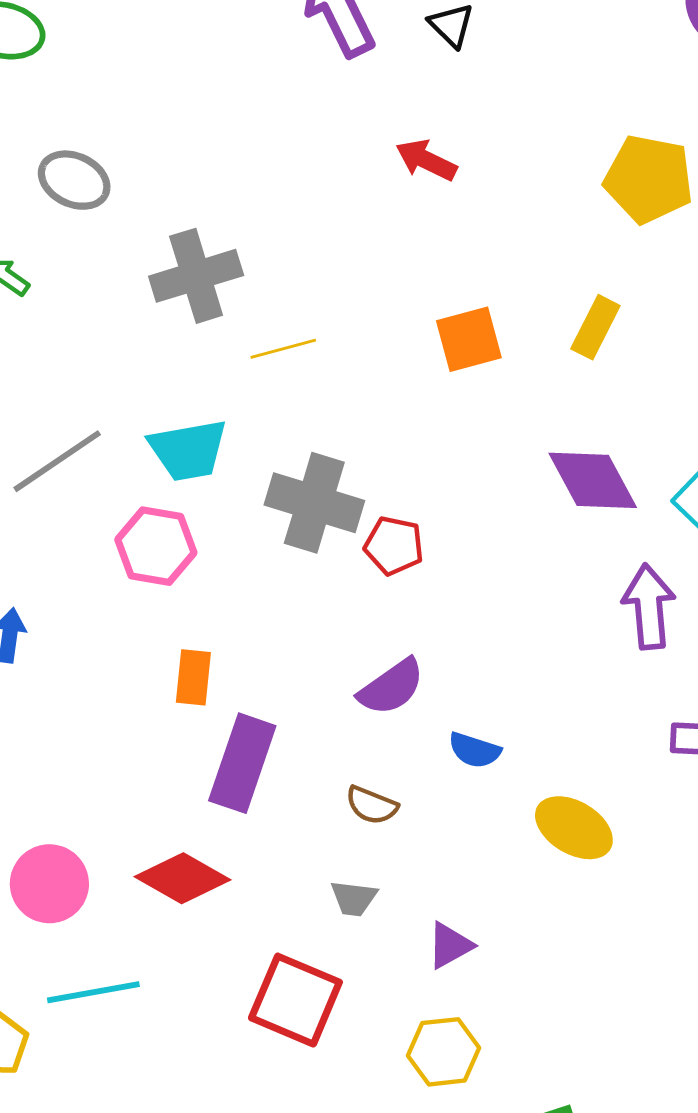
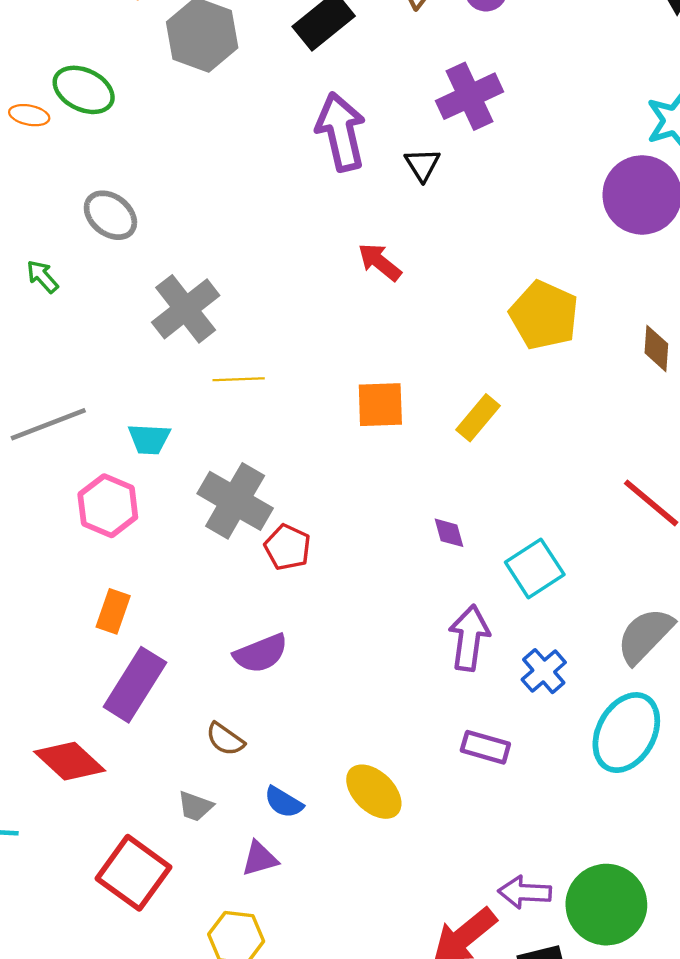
gray cross: (196, 276) -> (186, 309), turned -34
cyan trapezoid: (188, 450) -> (149, 439), size x0.7
purple diamond: (593, 480) -> (449, 533), size x0.5
blue semicircle: (475, 750) -> (284, 802), moved

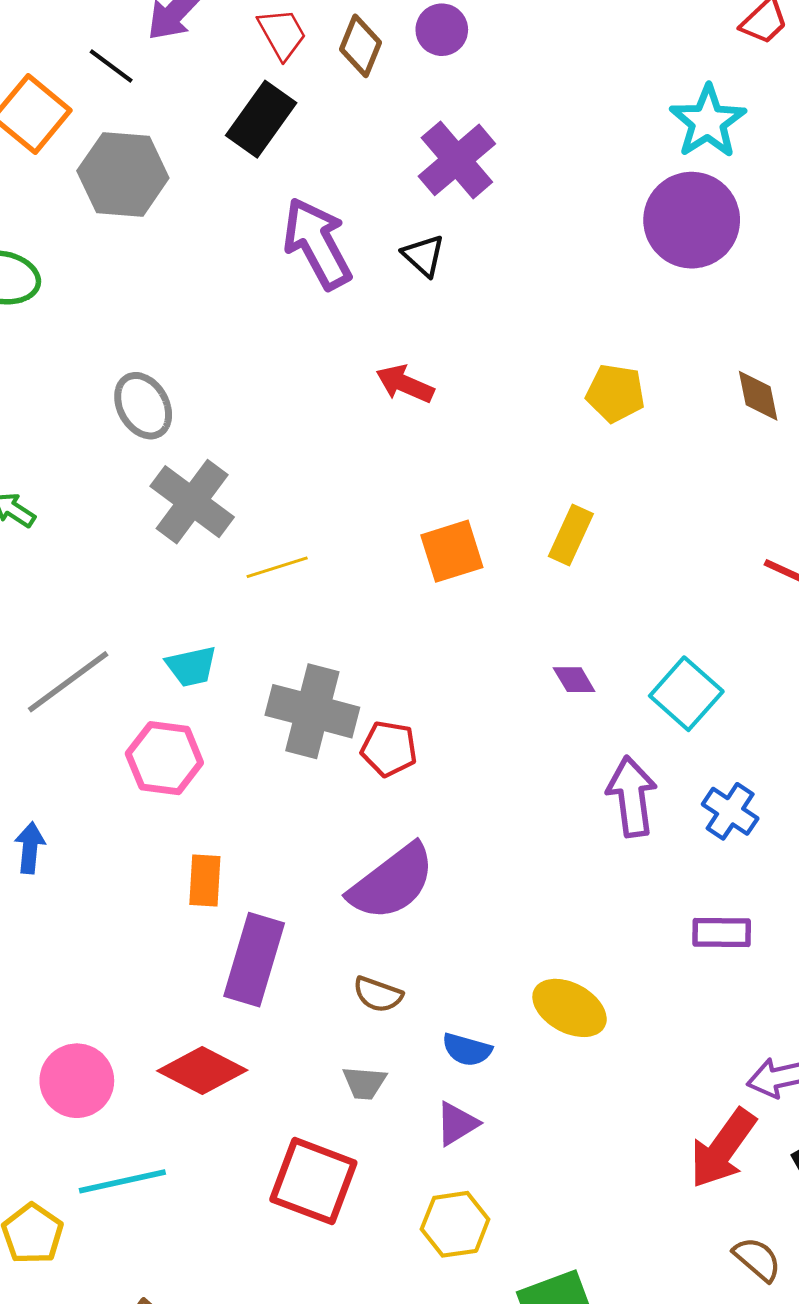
gray ellipse: (110, 215) -> (143, 406), moved, turned 38
yellow pentagon: (544, 315) -> (615, 393), size x0.7
purple semicircle: (261, 653) -> (392, 882), size x1.4
purple rectangle: (485, 747) -> (722, 933), moved

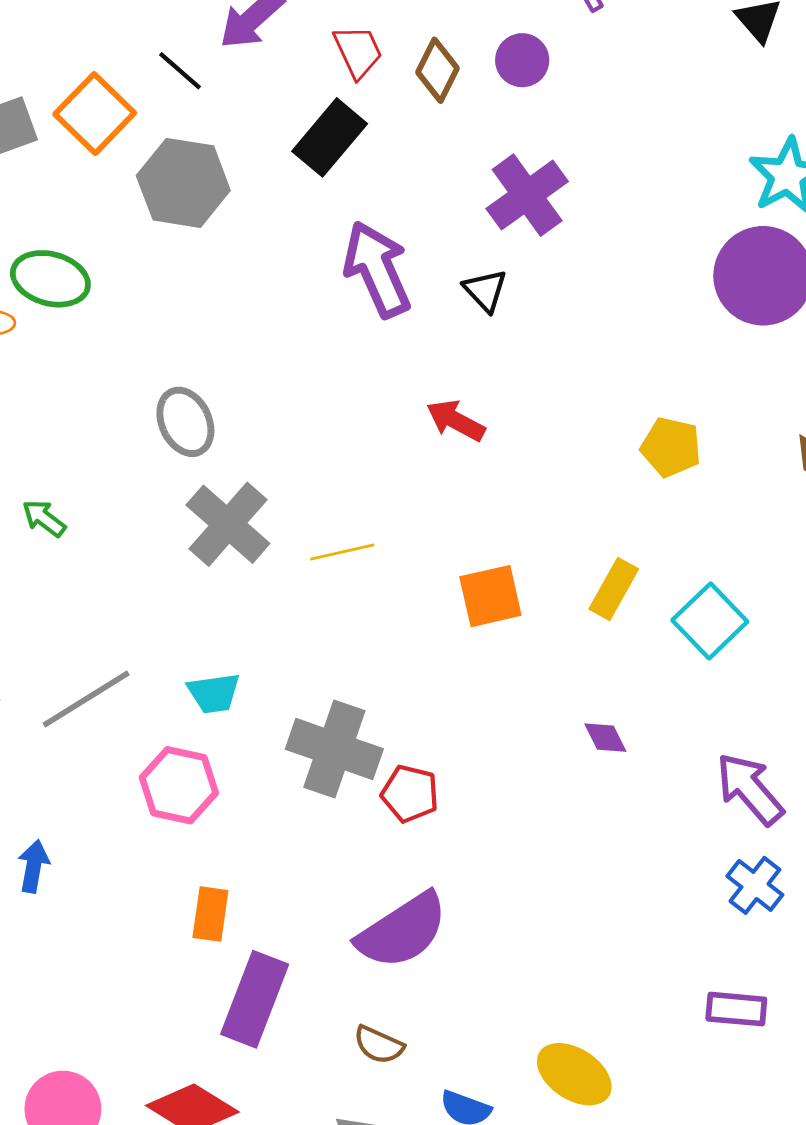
yellow line: (277, 567) -> (342, 552), moved
cyan square: (686, 694) -> (710, 621), moved
purple arrow: (632, 797) -> (750, 789), moved, turned -38

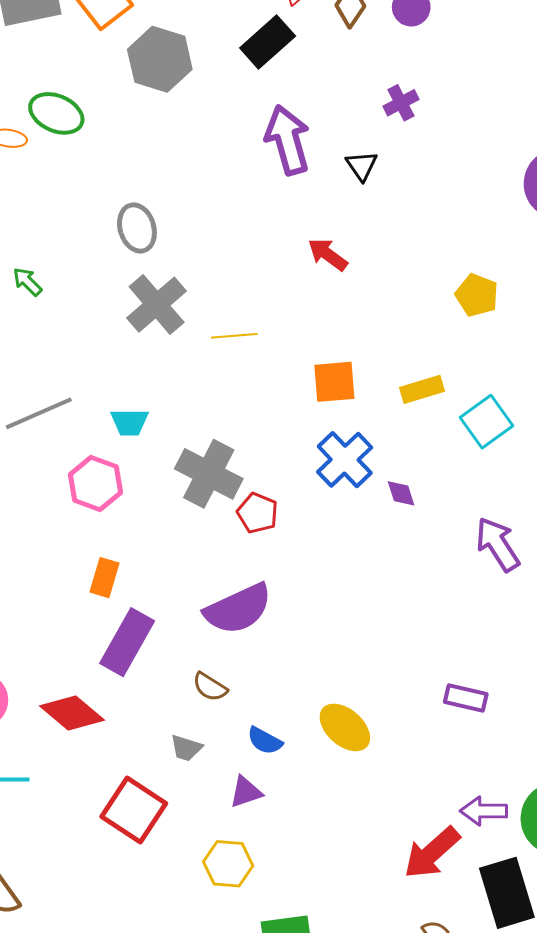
purple cross: (527, 195) -> (401, 103), size x0.6
yellow rectangle: (614, 589) -> (422, 389), turned 36
blue cross: (755, 885) -> (345, 460), moved, size x1.4

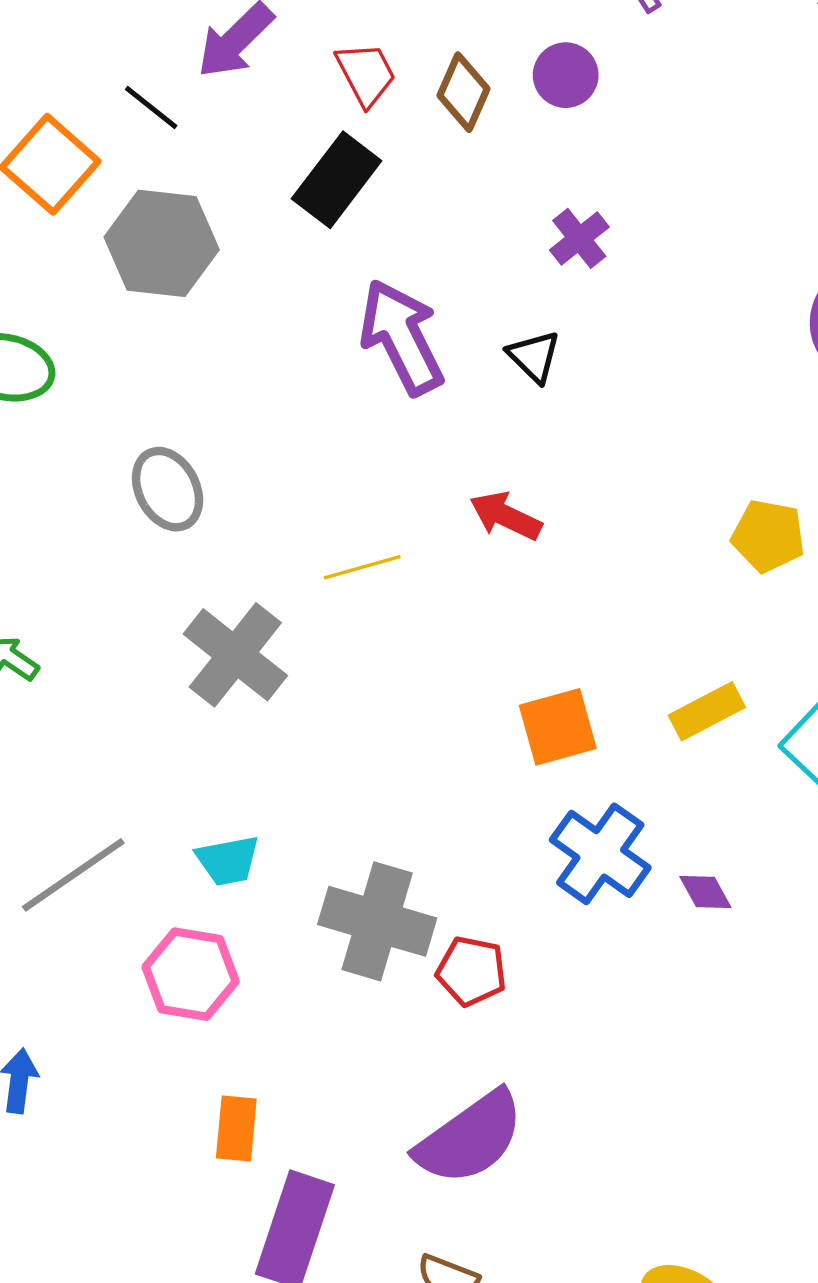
gray ellipse: (137, 228) -> (168, 489), moved
yellow line: (234, 336) -> (362, 567), moved

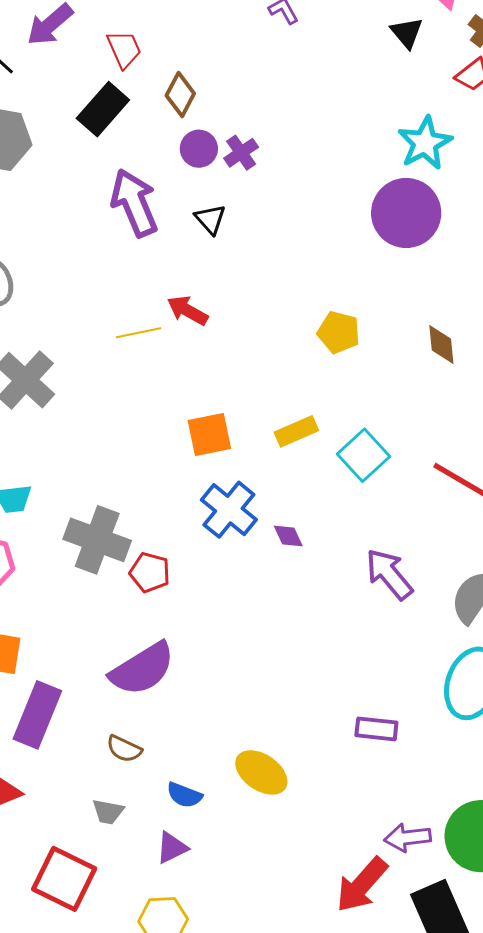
purple circle: (566, 75) -> (199, 149), moved
brown diamond: (463, 92) -> (180, 94), moved
yellow line: (362, 567) -> (138, 333), moved

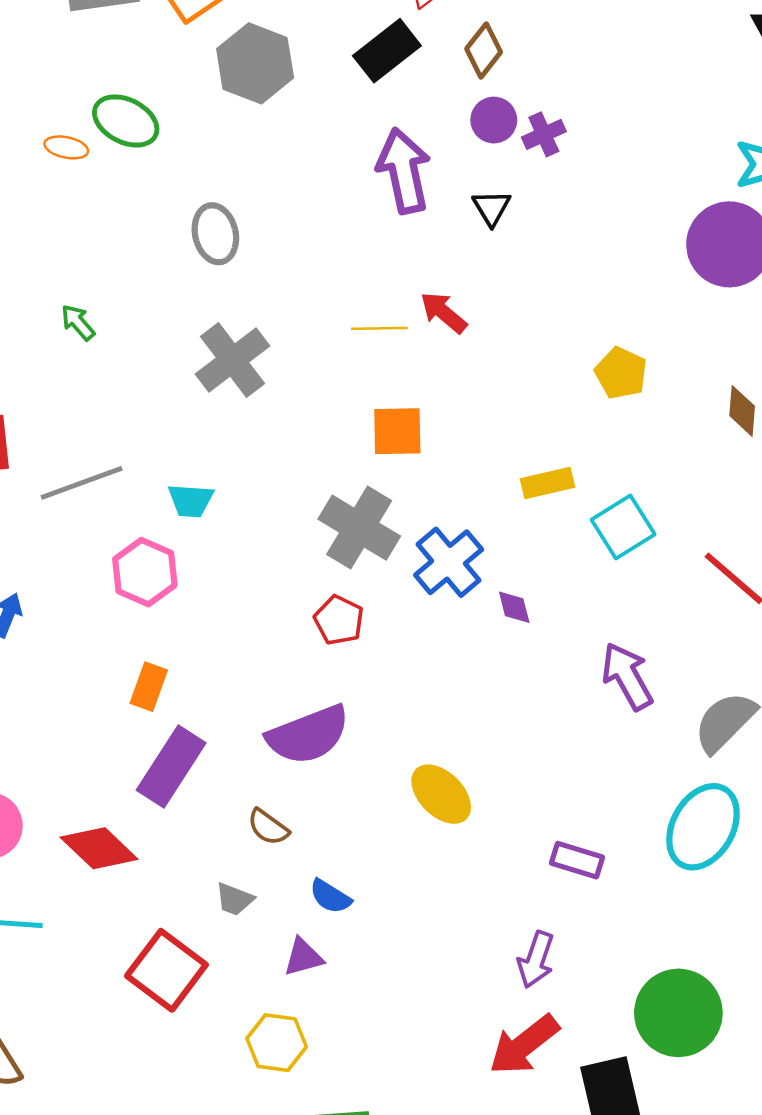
orange square: (209, 435) -> (397, 431), moved
gray cross: (97, 540) -> (359, 528), moved
yellow ellipse: (261, 772) -> (441, 794), moved
purple arrow: (408, 838) -> (536, 960), moved, turned -75

